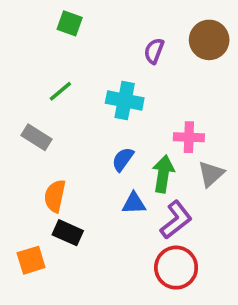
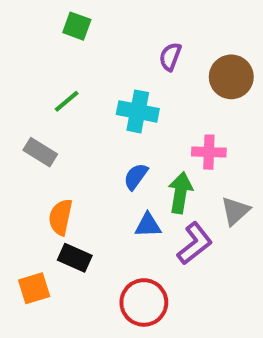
brown circle: (209, 40) -> (231, 77), moved
gray triangle: (211, 174) -> (235, 211), moved
red circle: (176, 268) -> (144, 302), moved

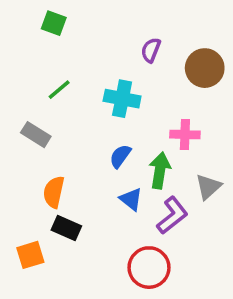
green square: (77, 26) -> (54, 23), moved
blue triangle: (148, 225) -> (131, 199), turned 40
red circle: (144, 302) -> (149, 268), moved

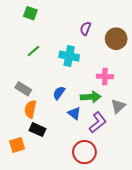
gray rectangle: (36, 135) -> (23, 89), moved
blue semicircle: (120, 156) -> (59, 93), moved
green arrow: (160, 170) -> (91, 97), turned 78

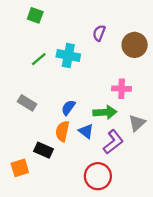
cyan cross: (69, 56) -> (68, 56), moved
orange semicircle: (30, 109) -> (62, 131), moved

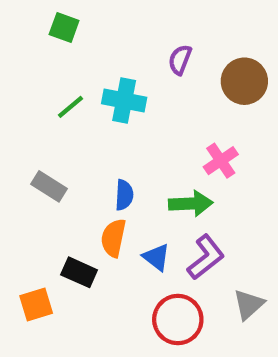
pink cross: (122, 89) -> (221, 161), turned -36
blue semicircle: (68, 108) -> (124, 195), turned 147
gray triangle: (137, 123) -> (249, 304), moved
blue triangle: (86, 131) -> (156, 257), moved

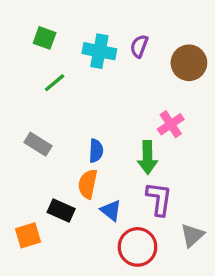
green square: (64, 28) -> (45, 38), moved
cyan cross: (124, 100) -> (99, 51), moved
green arrow: (191, 204) -> (147, 157), turned 92
blue triangle: (156, 257) -> (111, 210), moved
purple L-shape: (206, 257) -> (159, 199), turned -44

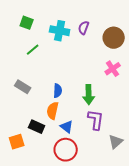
pink cross: (171, 124) -> (113, 69), moved
red circle: (137, 247) -> (66, 150), moved

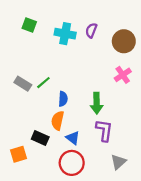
green line: (33, 50) -> (43, 83), moved
gray rectangle: (23, 87) -> (23, 84), moved
gray triangle: (116, 142) -> (118, 162), moved

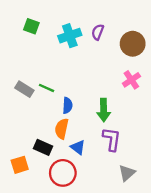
cyan cross: (65, 34) -> (70, 36), turned -30
green line: (43, 83) -> (46, 88), turned 64
red circle: (72, 163) -> (63, 173), moved

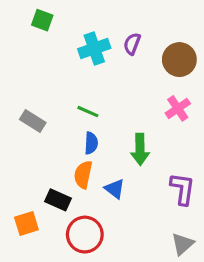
green square: (31, 26) -> (42, 20), moved
green line: (46, 88) -> (88, 112), moved
purple L-shape: (112, 139) -> (183, 189), moved
blue triangle: (78, 147) -> (115, 189), moved
gray triangle: (127, 173) -> (183, 244), moved

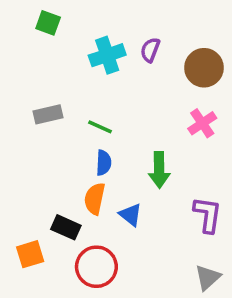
gray rectangle: (33, 121) -> (48, 114), moved, turned -45

